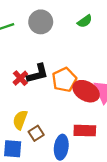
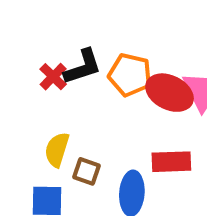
orange pentagon: (64, 80) -> (130, 75), turned -30
brown square: (36, 133) -> (87, 171), turned -35

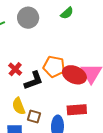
black L-shape: (83, 67) -> (34, 80), moved
yellow semicircle: (57, 150) -> (19, 106), turned -36

